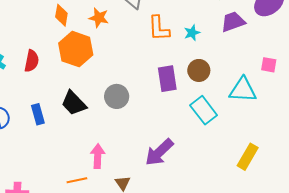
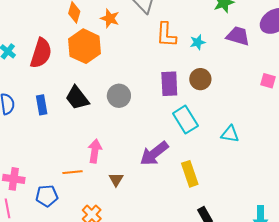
purple trapezoid: (233, 22) -> (238, 36), turned 30
red semicircle: (32, 61) -> (41, 53), size x1.4
cyan triangle: (243, 90) -> (230, 134), moved, size x0.7
cyan rectangle: (204, 110) -> (185, 120), moved
yellow rectangle: (248, 157) -> (190, 174), moved, turned -55

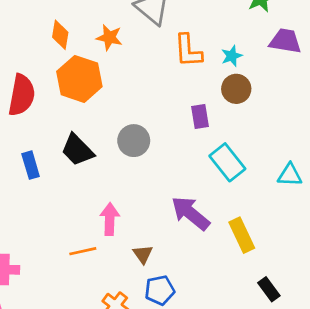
brown circle: (200, 79) -> (236, 89), moved
purple rectangle: (169, 84) -> (200, 116), size x0.7
purple arrow: (154, 154) -> (190, 213), turned 84
blue pentagon: (47, 196) -> (160, 290), moved

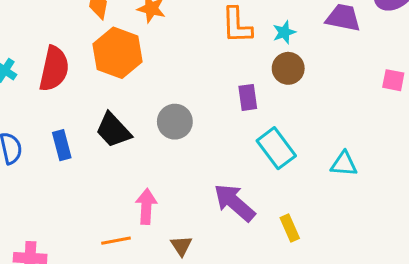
yellow rectangle: (242, 235) -> (290, 228), size x0.7

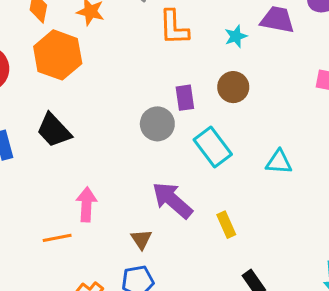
cyan star: (284, 32) -> (236, 36), moved
brown circle: (288, 68) -> (233, 87), moved
gray circle: (175, 122) -> (157, 124), moved
brown triangle: (181, 246) -> (141, 239), moved

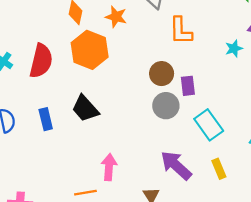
cyan star: (236, 36) -> (234, 48), moved
brown circle: (233, 87) -> (162, 74), moved
yellow rectangle: (226, 225) -> (219, 169), moved

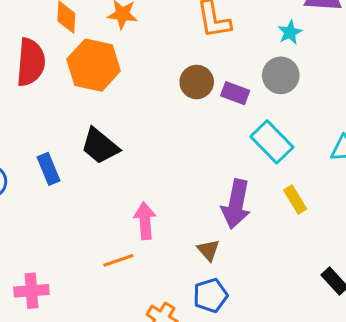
red semicircle: (41, 61) -> (31, 62), moved
purple rectangle: (188, 86) -> (235, 93), turned -54
gray circle: (166, 106) -> (281, 75), moved
purple arrow: (176, 165) -> (236, 204), turned -112

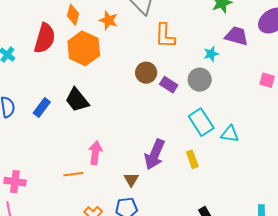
cyan rectangle: (272, 142) -> (201, 122), moved
blue rectangle: (48, 169) -> (42, 107), turned 48

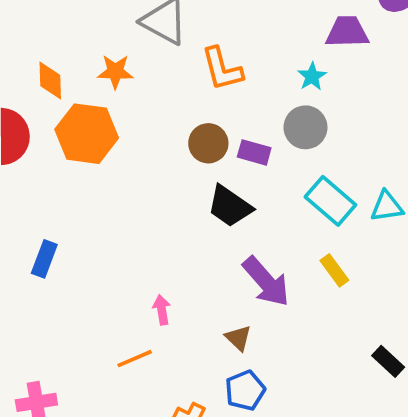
black trapezoid: (77, 100) -> (230, 206), moved
pink arrow: (95, 153) -> (162, 310), size x0.7
purple arrow: (155, 154) -> (266, 282), turned -48

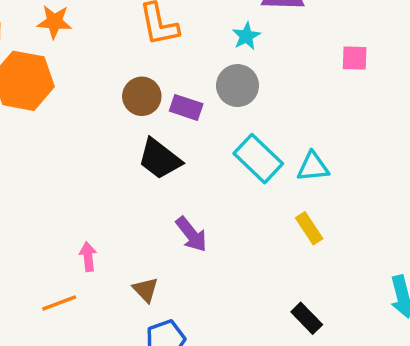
yellow rectangle: (334, 270) -> (309, 228), moved
purple arrow: (266, 282) -> (191, 234), size x0.7
brown triangle: (238, 338) -> (146, 290), moved

